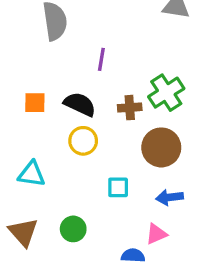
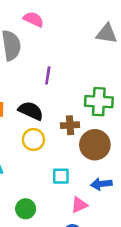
green cross: (166, 93) -> (99, 102), turned 36
brown cross: (130, 108) -> (70, 125), moved
pink triangle: (156, 234) -> (79, 205), moved

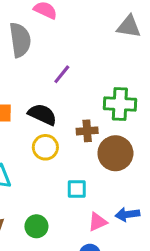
purple line: (48, 75) -> (62, 74), turned 30
blue arrow: (101, 184) -> (127, 214), moved

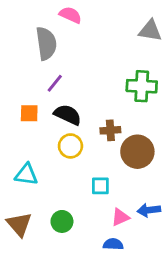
purple line: (62, 74) -> (55, 83), moved
green cross: (120, 104) -> (142, 86), moved

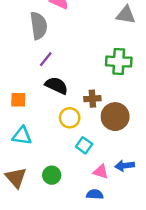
orange square: (29, 113) -> (18, 100), moved
yellow circle: (70, 146) -> (70, 118), moved
cyan square: (100, 186) -> (84, 145), turned 35
pink triangle: (120, 217) -> (101, 172), turned 42

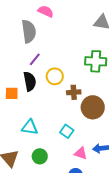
black semicircle: (56, 85) -> (30, 81), moved, turned 54
yellow circle: (70, 118) -> (55, 76), moved
cyan triangle: (22, 136) -> (30, 127), moved

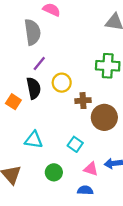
orange square: (12, 93) -> (13, 102), turned 32
green circle: (40, 156) -> (54, 172), moved

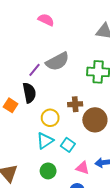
gray semicircle: (33, 32) -> (57, 61), moved, turned 70
yellow circle: (62, 83) -> (50, 118), moved
cyan triangle: (34, 140) -> (45, 141), moved, turned -42

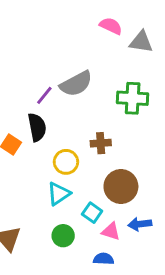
pink semicircle: (46, 20) -> (111, 26), moved
brown circle: (95, 120) -> (121, 186), moved
cyan square: (68, 145) -> (92, 213), moved

